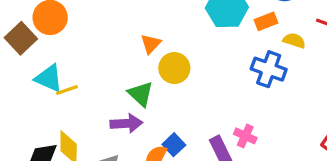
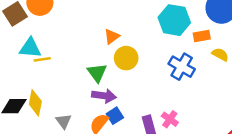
blue cross: (269, 69) -> (182, 67), moved
cyan triangle: (49, 78) -> (30, 48), turned -30
purple arrow: (126, 123) -> (104, 96), moved

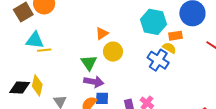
yellow semicircle: (220, 54) -> (169, 48), moved
blue square: (115, 116) -> (102, 98), turned 32

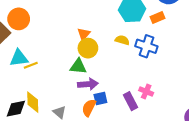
yellow semicircle: (169, 48) -> (122, 40), moved
yellow circle: (113, 52) -> (88, 48), moved
green triangle: (89, 63) -> (78, 66), turned -36

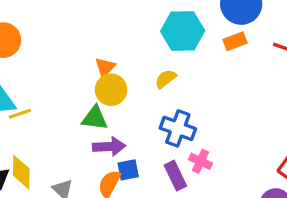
orange rectangle: (157, 18) -> (235, 41), moved
yellow semicircle: (122, 40) -> (166, 79), turned -56
blue cross: (146, 46) -> (178, 128), moved

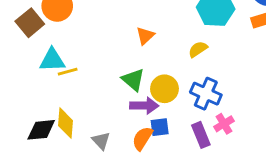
yellow circle: (111, 90) -> (164, 89), moved
green triangle: (95, 118) -> (133, 80), turned 30
pink cross: (201, 161) -> (224, 124), turned 30

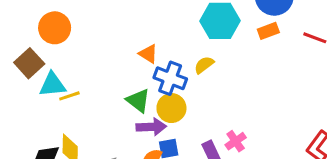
brown square: (30, 23) -> (29, 63), moved
orange triangle: (145, 36) -> (148, 54), turned -42
blue cross: (206, 94) -> (170, 78), moved

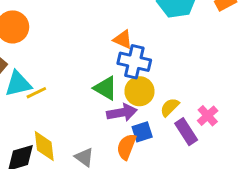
orange triangle: (148, 54) -> (123, 39), moved
yellow semicircle: (204, 65) -> (170, 107), moved

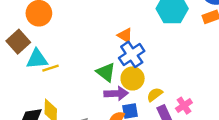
blue cross: (134, 62) -> (132, 54), turned 35

